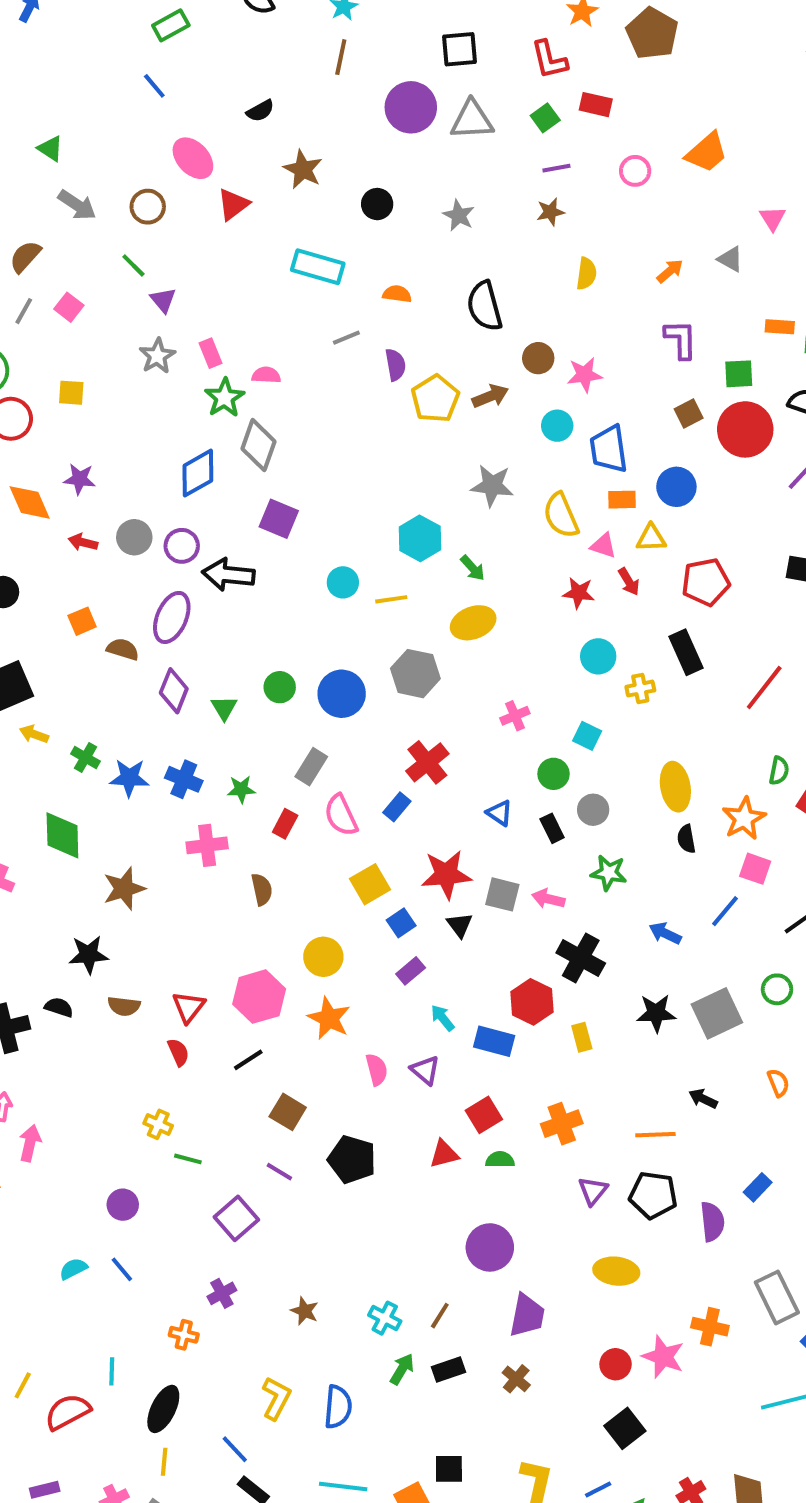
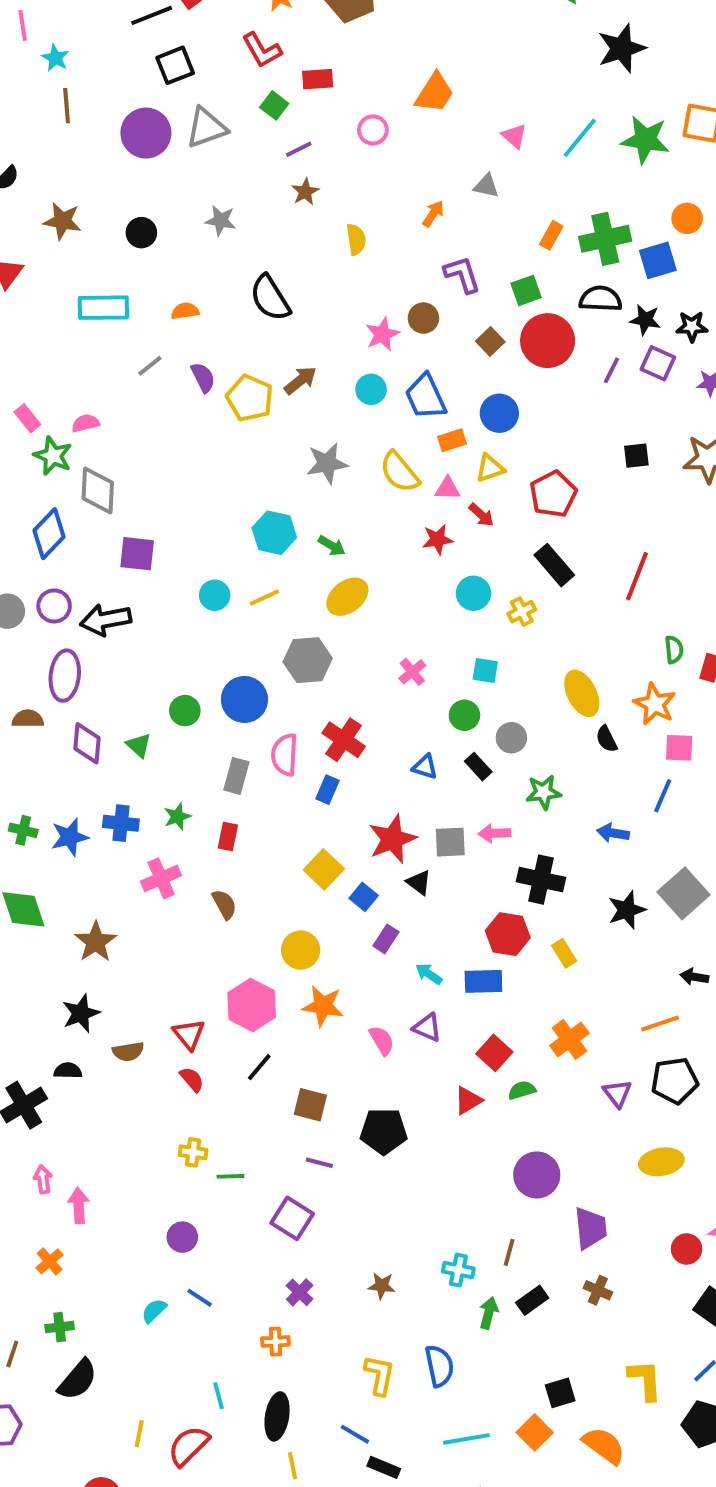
orange rectangle: (780, 327) -> (551, 235), turned -48
brown circle: (538, 358) -> (423, 318), moved
pink semicircle: (341, 815) -> (285, 755), moved, turned 45

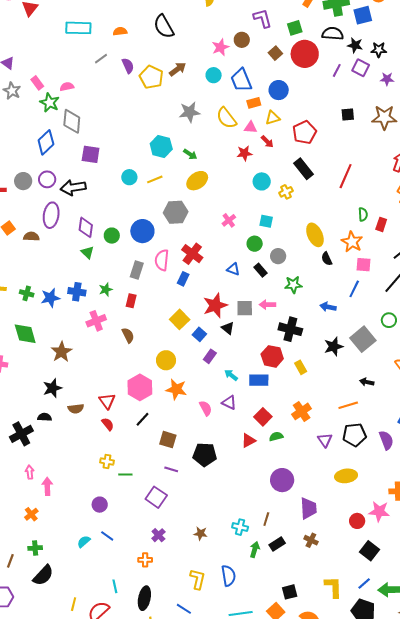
purple diamond: (87, 743) -> (86, 227), moved

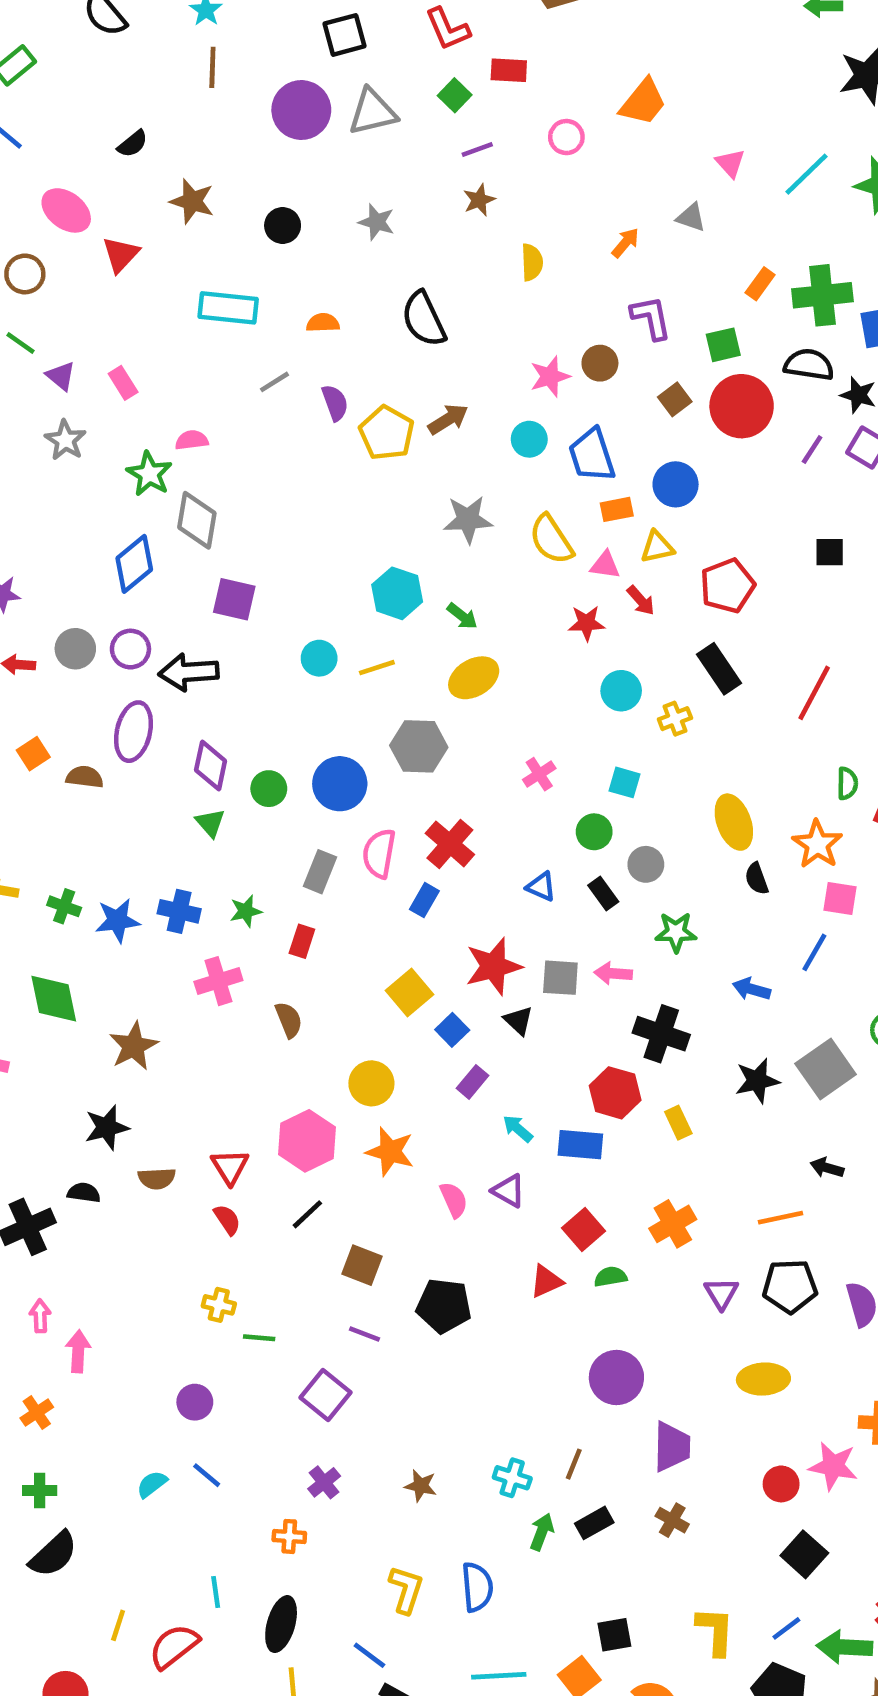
pink rectangle: (37, 83) -> (123, 383), moved

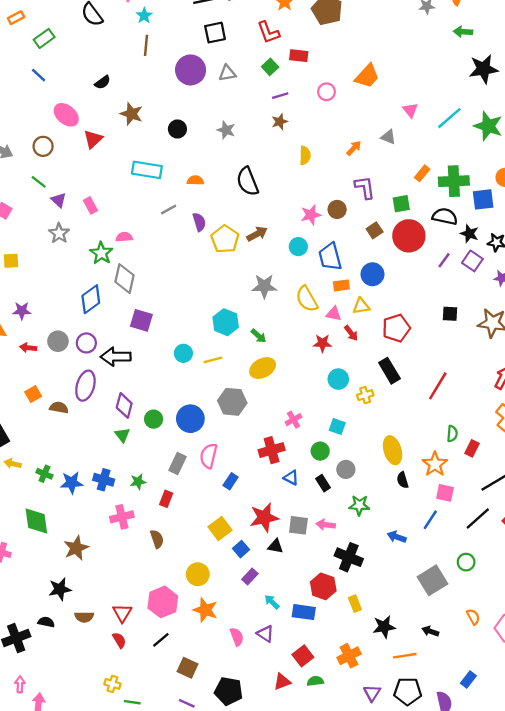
gray triangle: (373, 112) -> (227, 73), size x0.7
red cross: (450, 844) -> (272, 450), moved, turned 30
black triangle: (518, 1021) -> (275, 546), turned -35
black star: (757, 1081) -> (384, 627), moved

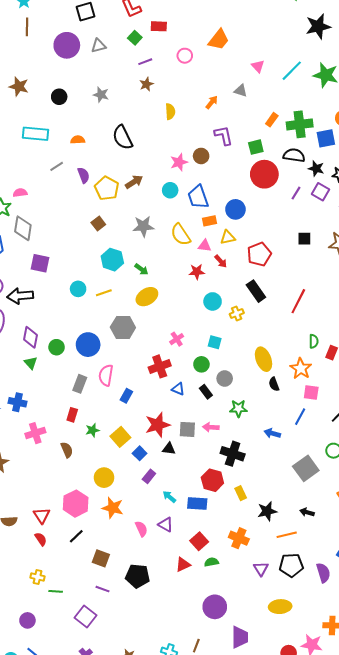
brown square: (375, 230) -> (98, 223), moved
green star: (138, 482) -> (92, 430), moved
orange cross: (349, 656) -> (239, 538), turned -36

